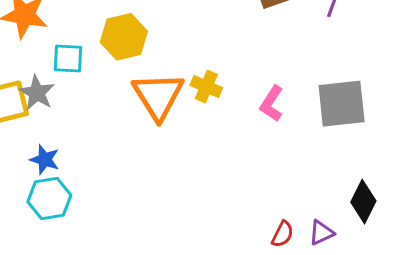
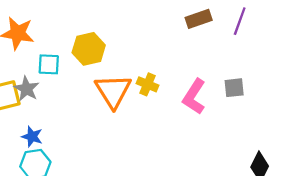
pink L-shape: (272, 104) -> (194, 97), size x1.4
gray square: (342, 104) -> (234, 88), moved, size x0.6

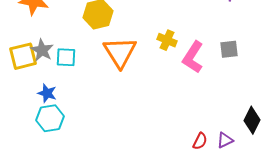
cyan square: (49, 64) -> (66, 57), moved
yellow cross: (148, 84) -> (167, 40), moved

